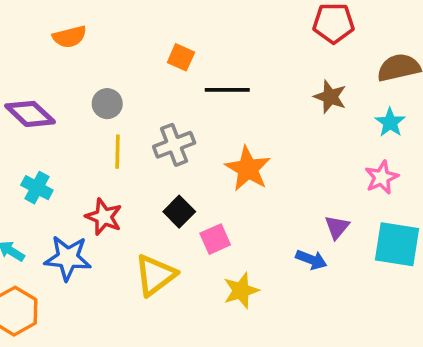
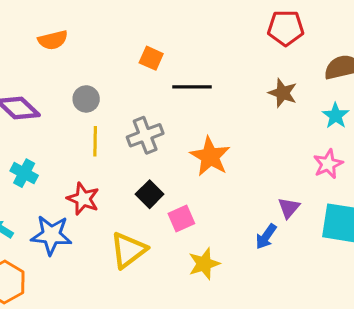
blue arrow: (311, 260) -> (266, 237), turned 104

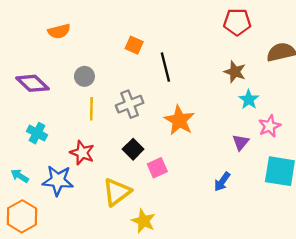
black line: (192, 87) -> (165, 67), turned 76
cyan star: (336, 116) -> (249, 99), moved
purple triangle: (289, 208) -> (241, 142), moved
yellow star: (204, 264) -> (143, 221), moved, turned -30

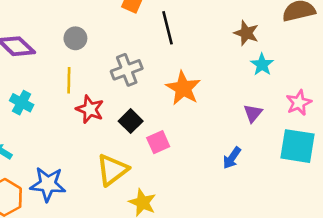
yellow line: (91, 109) -> (69, 80), moved
pink star: (270, 126) -> (299, 103), moved
red star: (82, 153) -> (90, 109), moved
blue star: (58, 180) -> (48, 184), moved

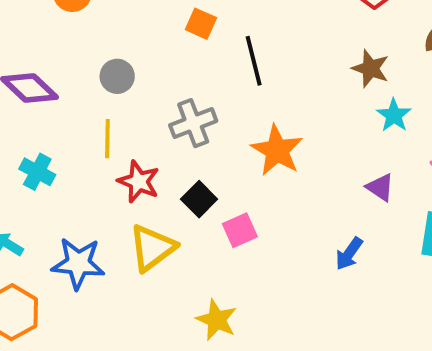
purple triangle: (253, 113) -> (380, 187), turned -36
yellow triangle: (112, 170) -> (152, 248), moved
blue star: (48, 184) -> (78, 263), moved

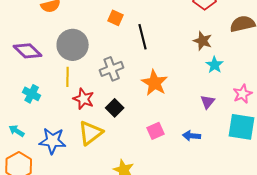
gray circle: (117, 76) -> (73, 45), size x1.8
purple triangle: (380, 187) -> (208, 102), turned 35
pink square: (240, 230) -> (156, 131), moved
blue arrow: (349, 254) -> (192, 136), turned 60

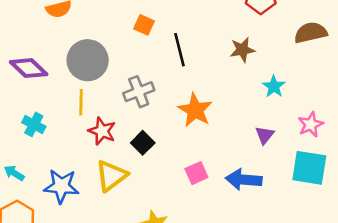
brown star: (203, 41) -> (242, 50), moved, turned -30
blue arrow: (192, 136) -> (244, 180), size x1.5

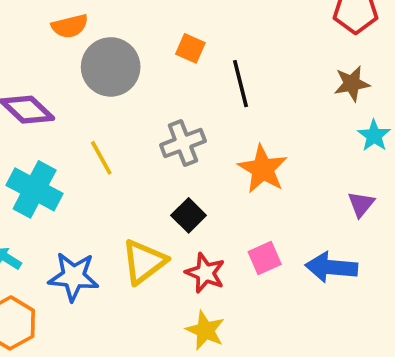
brown star: (242, 50) -> (352, 84), moved
gray circle: (88, 60) -> (111, 67), moved
yellow line: (81, 102) -> (101, 158), turned -30
cyan cross: (34, 124) -> (35, 189), size x1.6
red star: (102, 131) -> (205, 273), moved

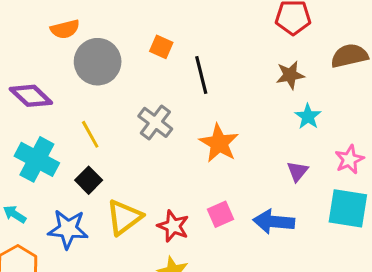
gray cross: (183, 143) -> (155, 122), turned -32
black square: (189, 215) -> (89, 180), moved

